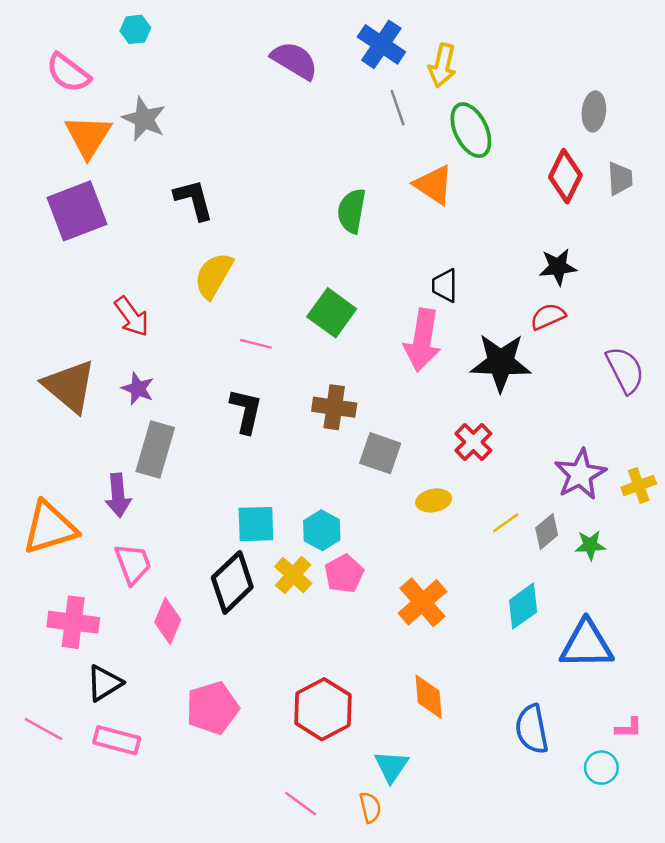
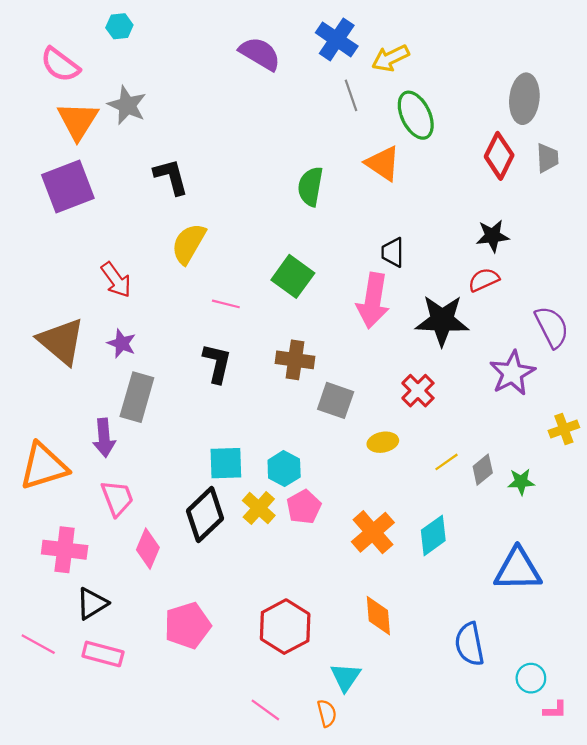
yellow arrow: (442, 65) -> (390, 58), turned 51
gray ellipse: (594, 111) -> (524, 99), size x1.4
purple star: (580, 474) -> (512, 373), moved
cyan diamond: (523, 606) -> (433, 535), moved
pink L-shape: (629, 728) -> (555, 710), moved

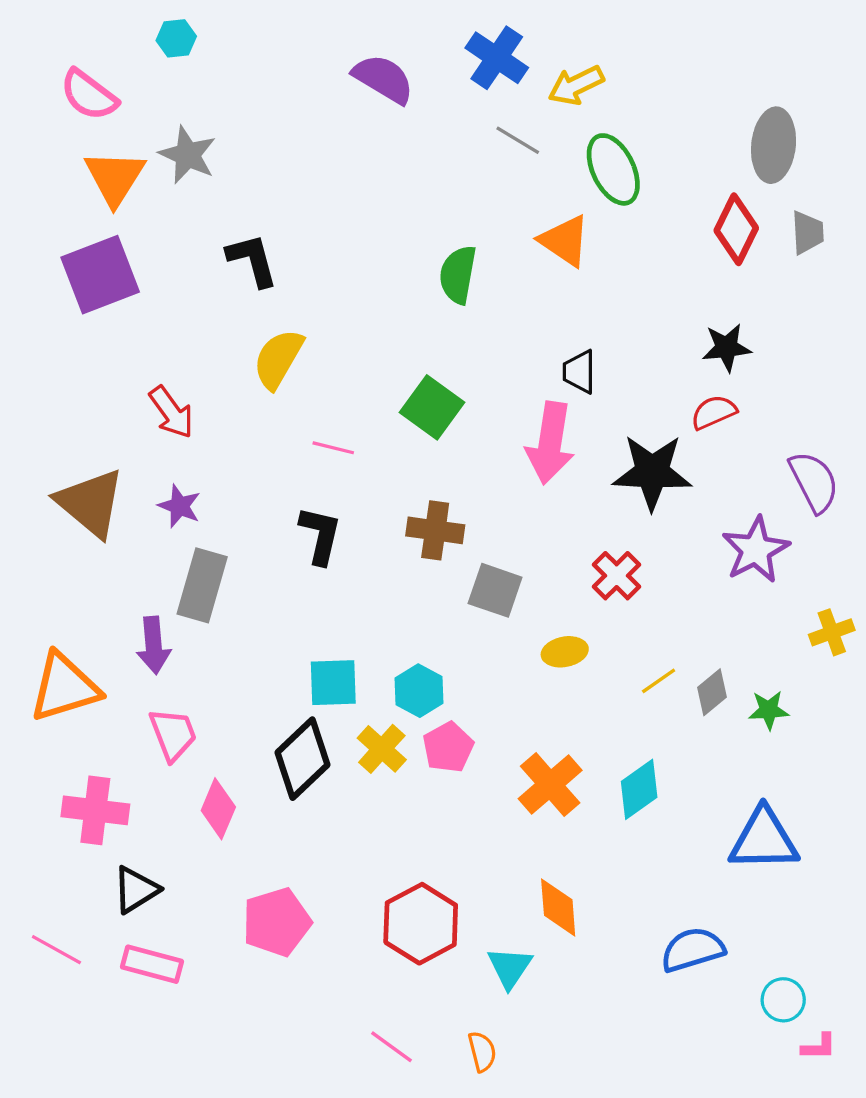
gray line: (351, 95) -> (518, 140), turned -40
blue semicircle: (469, 644) -> (693, 950), turned 84
cyan triangle: (345, 677) -> (510, 967), moved

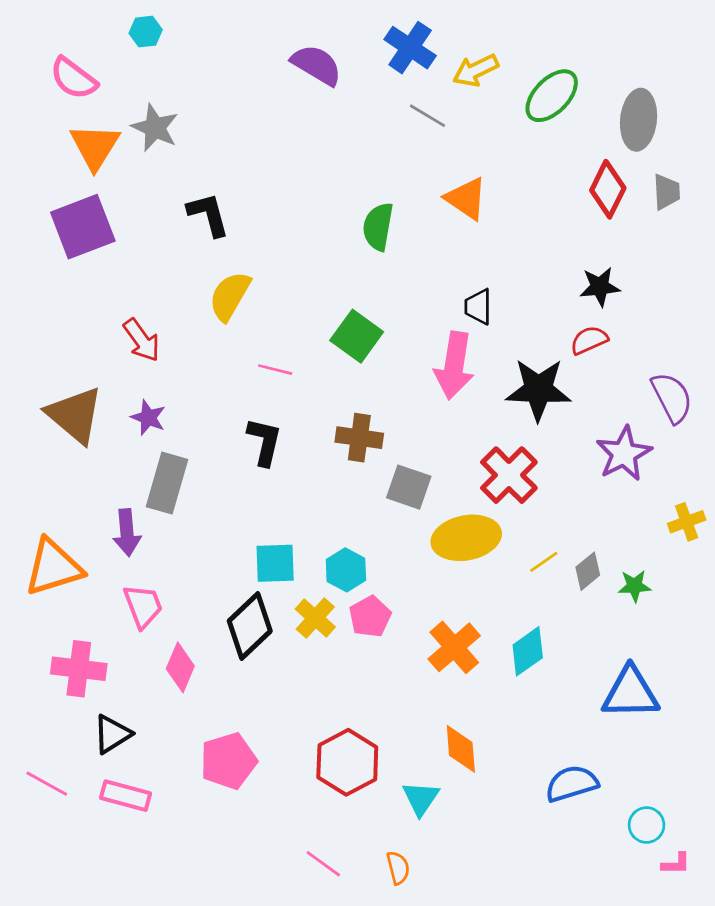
green ellipse: (613, 169) -> (552, 96), moved, turned 70
red cross: (617, 576) -> (509, 475), size x1.4
yellow ellipse: (565, 652) -> (466, 538), size x1.8

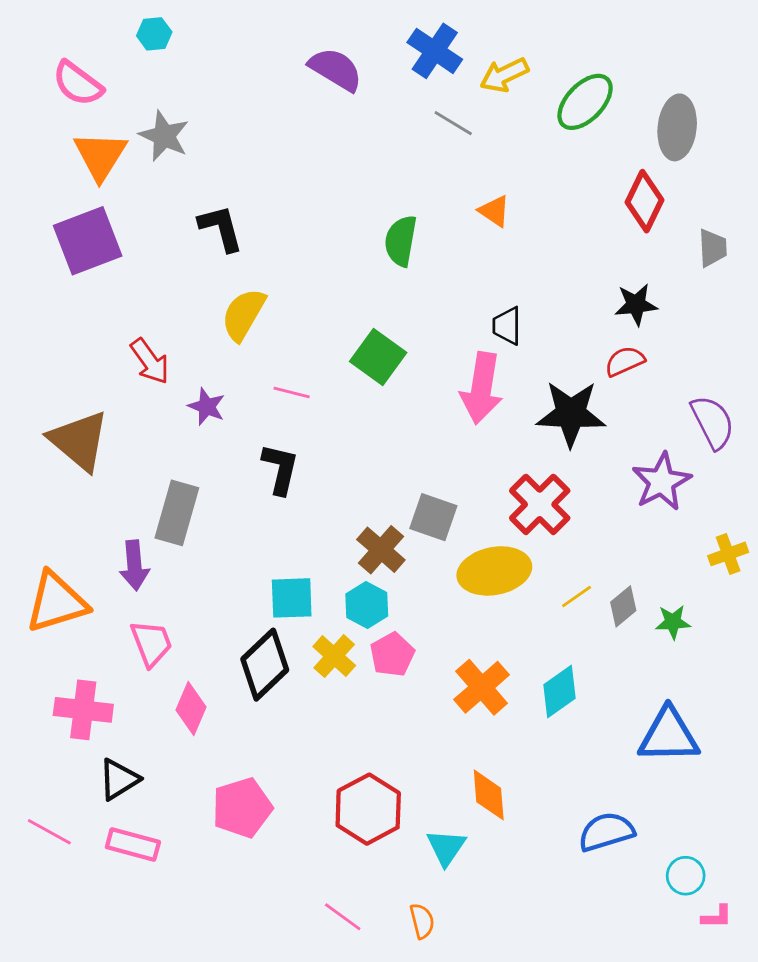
gray trapezoid: (667, 192) -> (713, 248), moved
orange triangle: (466, 199) -> (494, 211), size x0.7
purple star: (148, 418) -> (207, 407), moved
brown cross: (359, 438) -> (381, 550), moved, turned 33

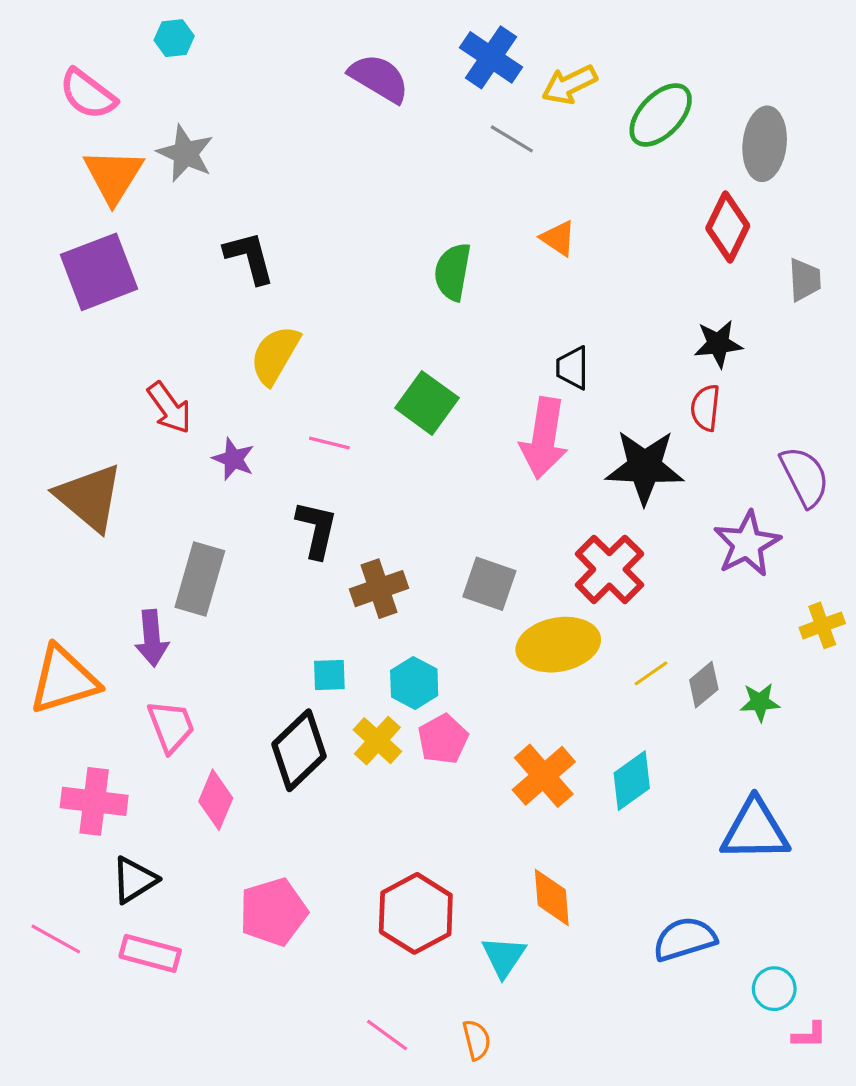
red semicircle: (625, 361) -> (705, 408), turned -60
brown cross: (381, 550) -> (379, 589), moved, turned 30
cyan square: (292, 598) -> (329, 675), size x0.7

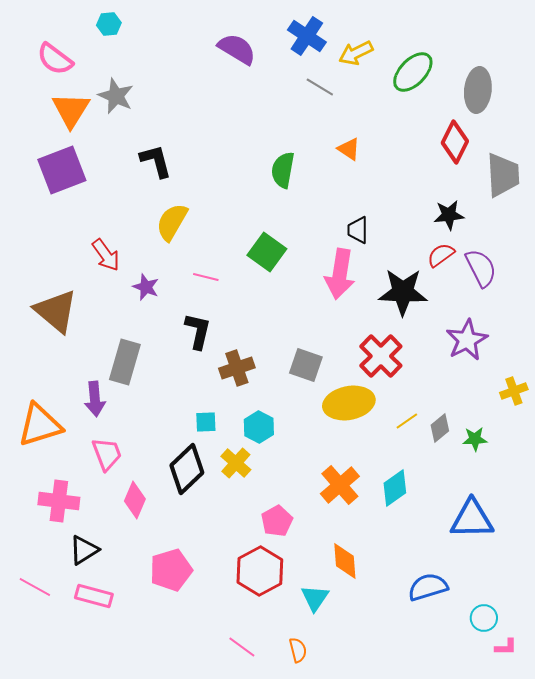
gray trapezoid: (805, 280) -> (503, 175), size x1.6
red semicircle: (705, 408) -> (441, 255), turned 48
purple semicircle: (805, 477) -> (481, 268), moved
pink pentagon: (443, 739) -> (277, 521), moved

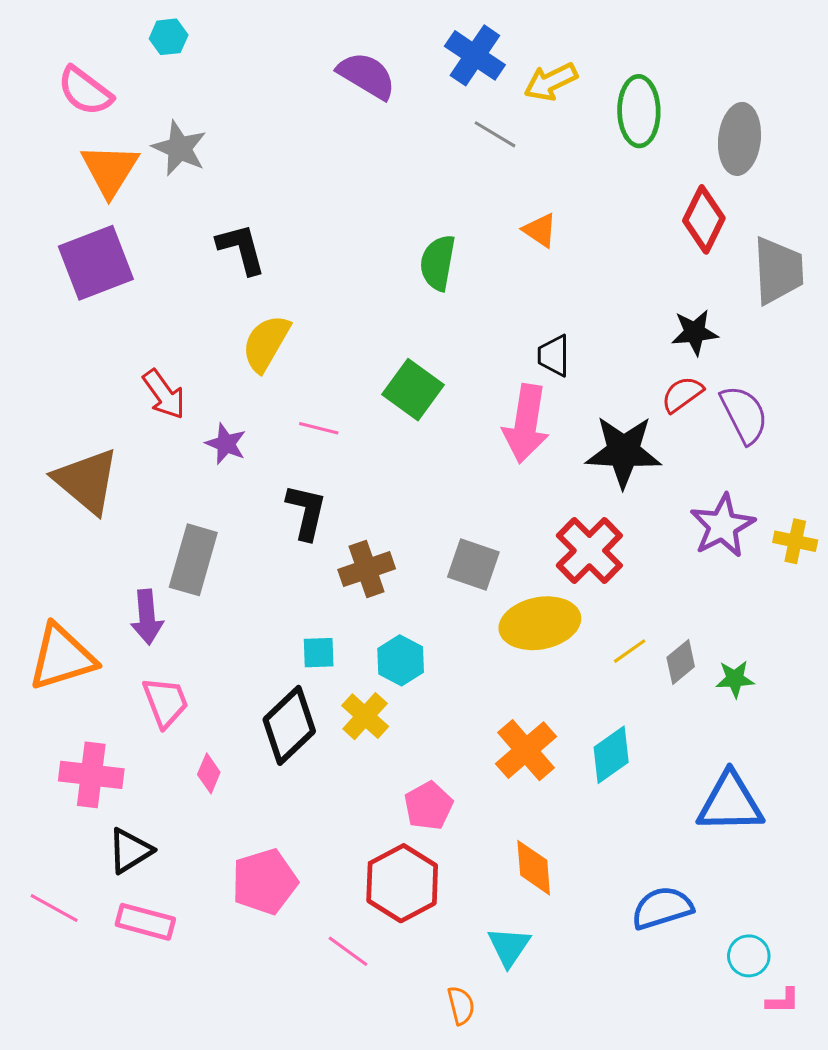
green ellipse: (413, 72) -> (639, 111), turned -45
yellow cross: (514, 391) -> (795, 541), moved, turned 32
pink diamond: (135, 500) -> (209, 773), size x0.7
cyan triangle: (315, 598) -> (509, 947), moved
pink line: (242, 647) -> (348, 951), moved

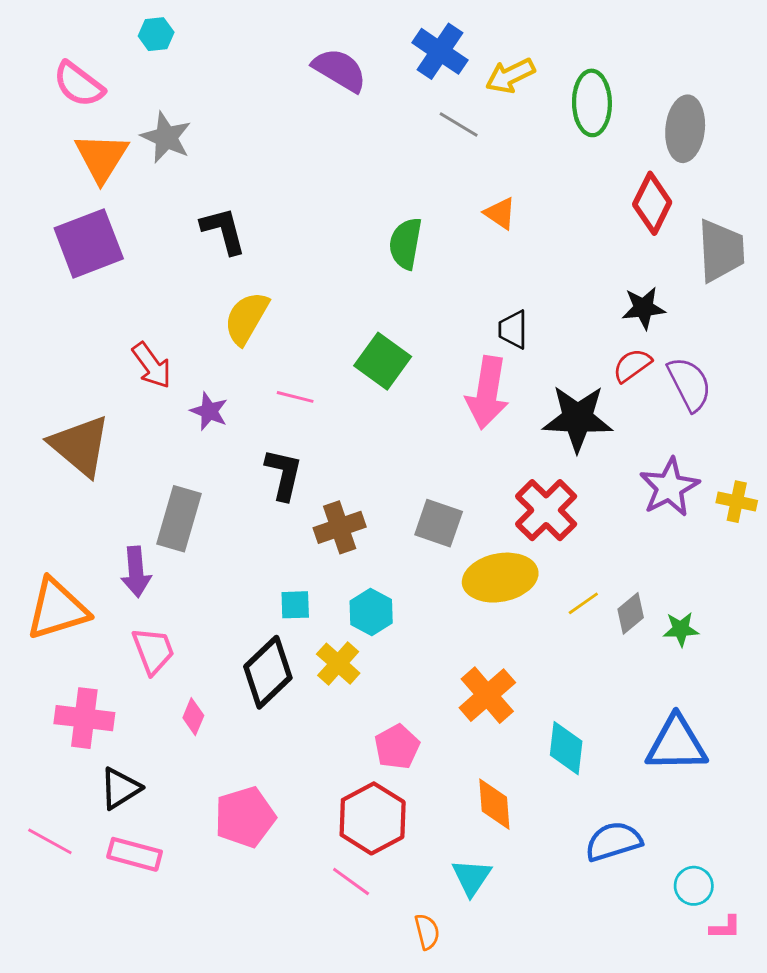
cyan diamond: (611, 755) -> (566, 748), moved, turned -48
pink line: (348, 951) -> (351, 882), moved

